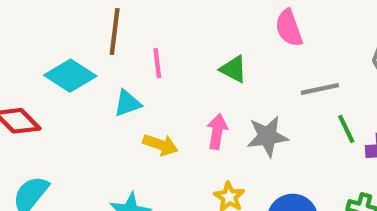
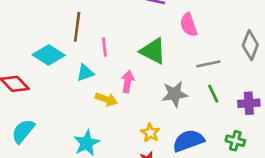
green triangle: (233, 69) -> (153, 51), size x1.5
green line: (346, 129) -> (213, 94), moved
pink arrow: (217, 131) -> (128, 82), moved

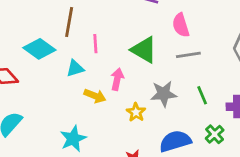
gray line: (208, 64) -> (188, 55), moved
yellow star: (150, 133) -> (136, 112), moved
green cross: (235, 141) -> (215, 134), moved, turned 30

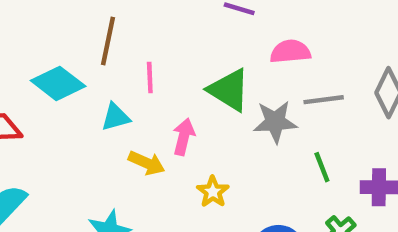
pink semicircle: (181, 25) -> (290, 52), turned 100
gray line: (188, 55) -> (324, 100), moved
gray star: (164, 94) -> (275, 122), moved

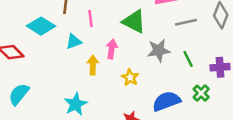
gray star: (275, 122) -> (159, 50), moved
yellow arrow: (147, 163) -> (93, 65), turned -108

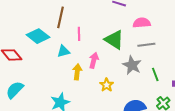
gray line: (186, 22) -> (146, 45), moved
gray star: (159, 50) -> (132, 65), turned 30

